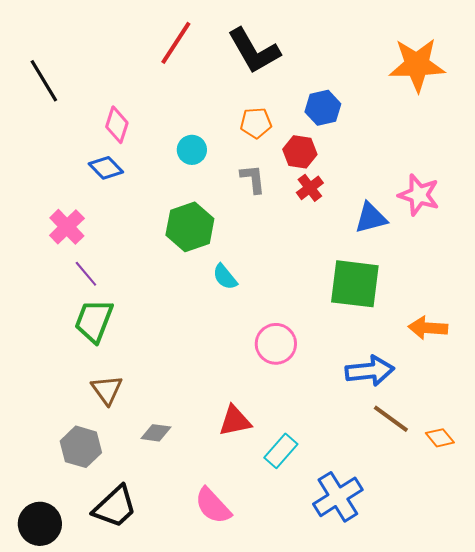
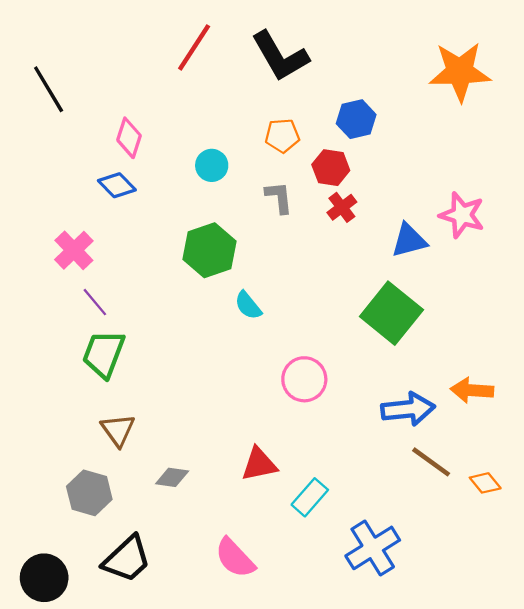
green square: (355, 284) -> (391, 313), turned 32
orange arrow: (428, 328) -> (472, 390), moved

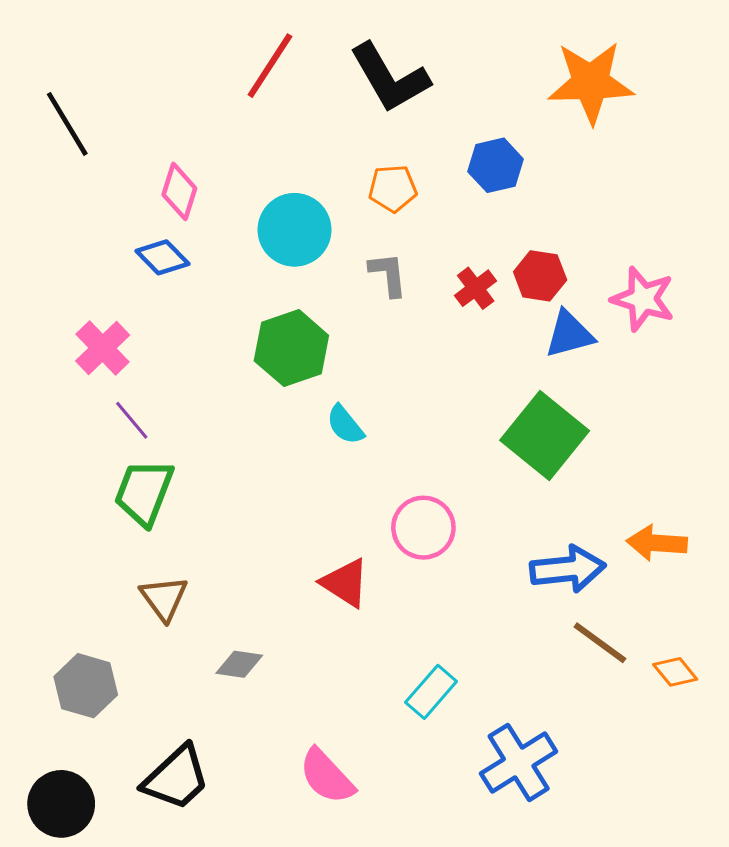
orange star: (460, 72) -> (591, 82), moved
cyan circle: (212, 165) -> (294, 230), size x1.6
red hexagon: (331, 168) -> (540, 276), moved
red triangle: (259, 464) -> (345, 583), moved, turned 45
gray hexagon: (89, 493) -> (86, 686), moved

